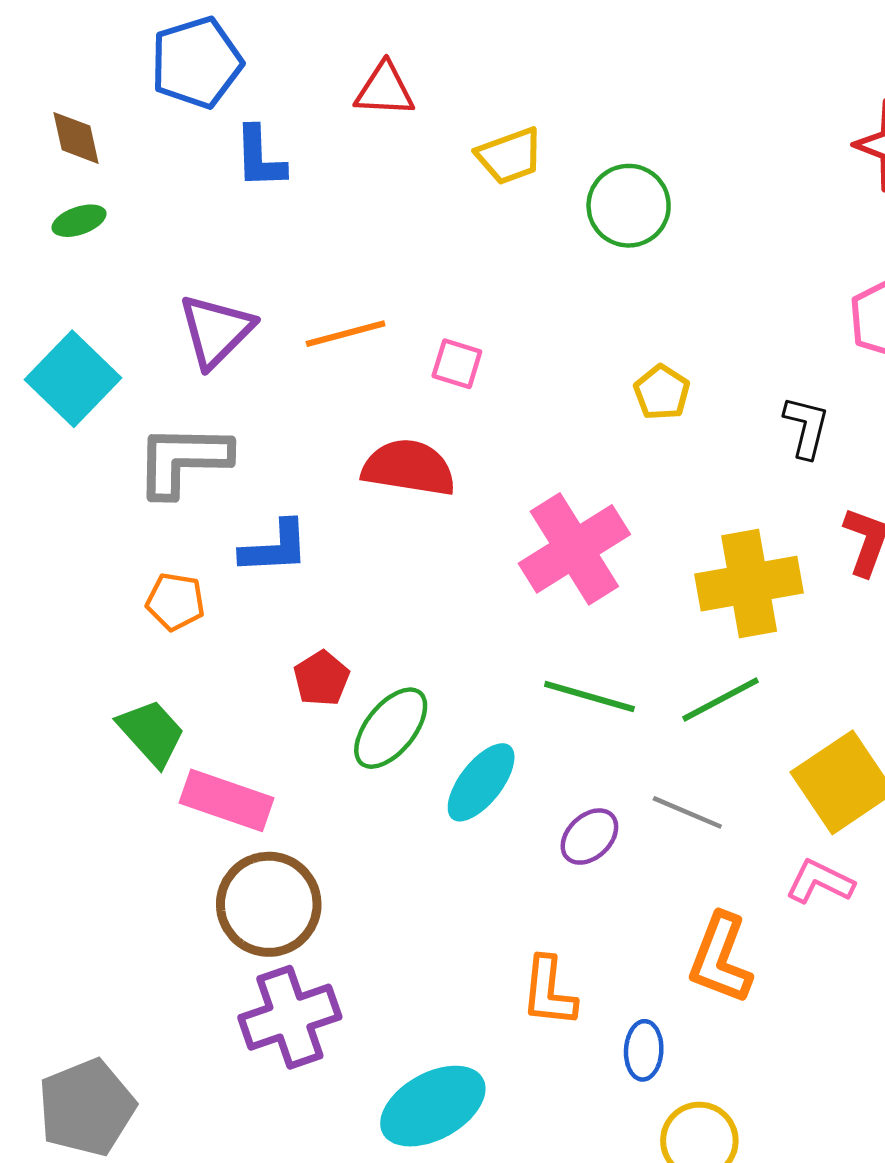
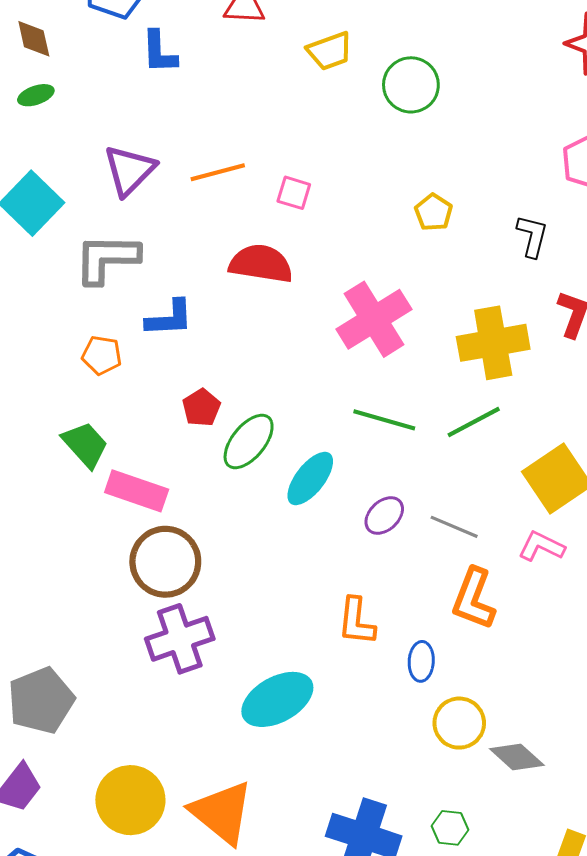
gray line: (687, 812) -> (454, 527), moved

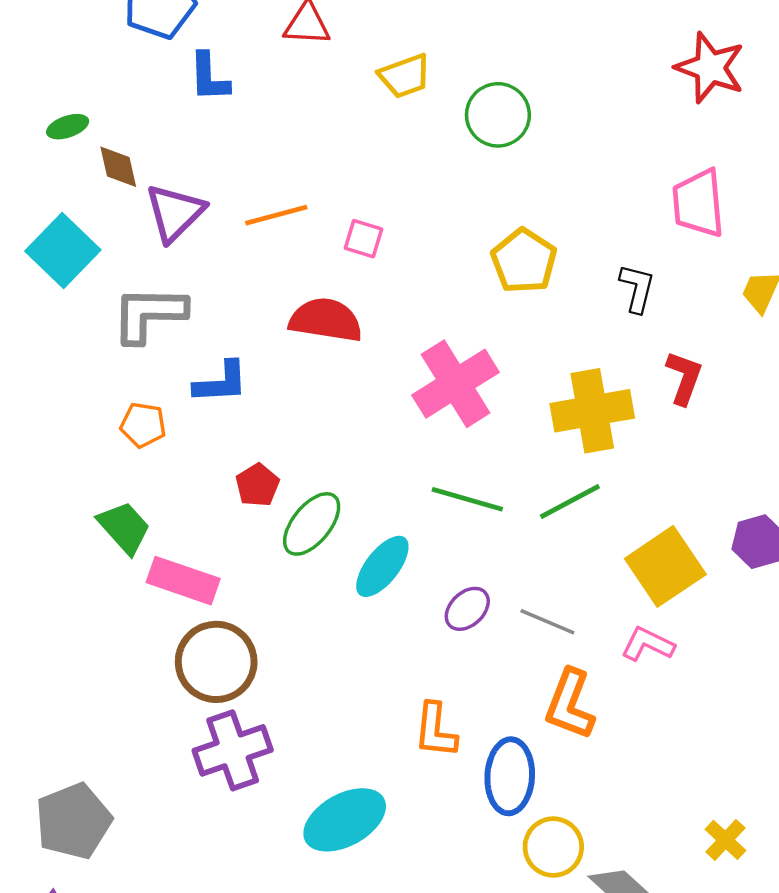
brown diamond: (34, 39) -> (118, 167), moved
yellow pentagon: (434, 212) -> (524, 261), size x1.5
blue ellipse: (421, 661) -> (510, 776), size x1.6

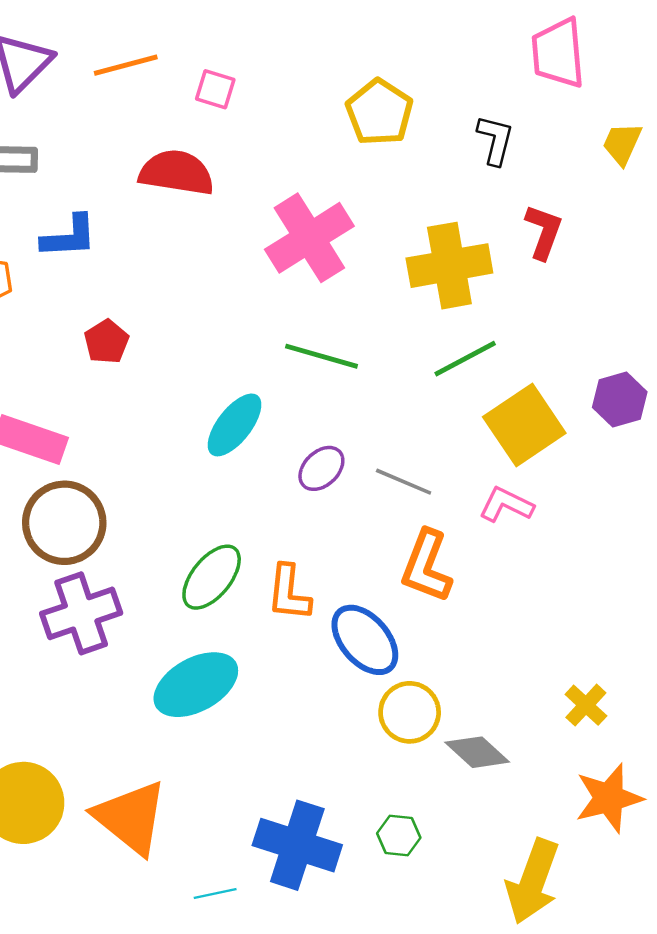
green line: (570, 502) -> (465, 359), moved
green ellipse: (312, 524) -> (212, 577), moved
blue ellipse: (510, 776) -> (365, 640), turned -44

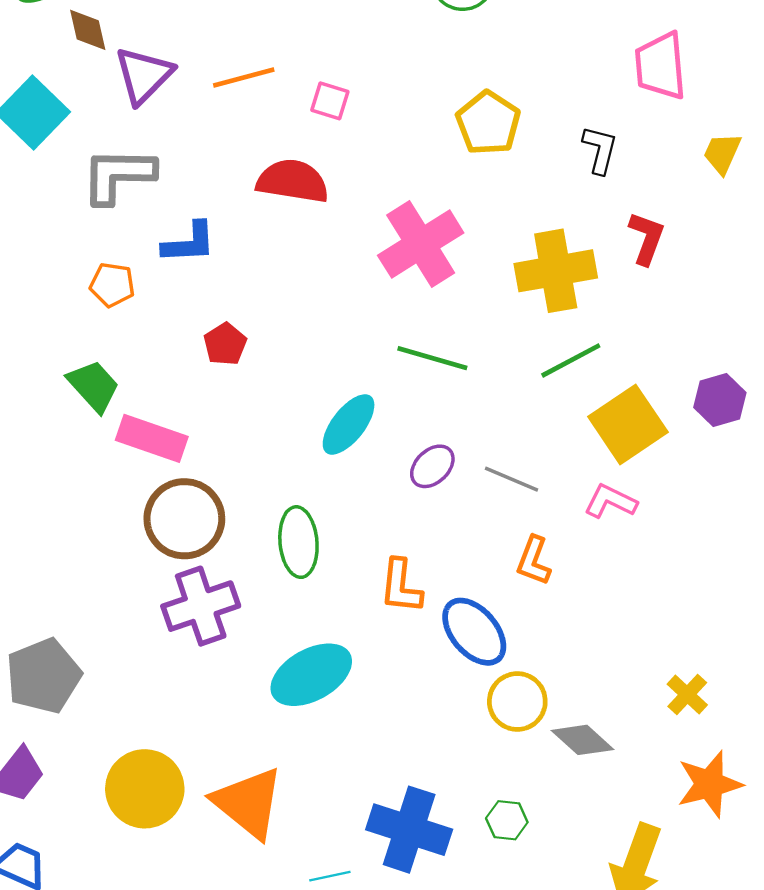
orange L-shape: (427, 566) -> (534, 561), size x0.7
green ellipse: (212, 577) -> (298, 542), moved, turned -44

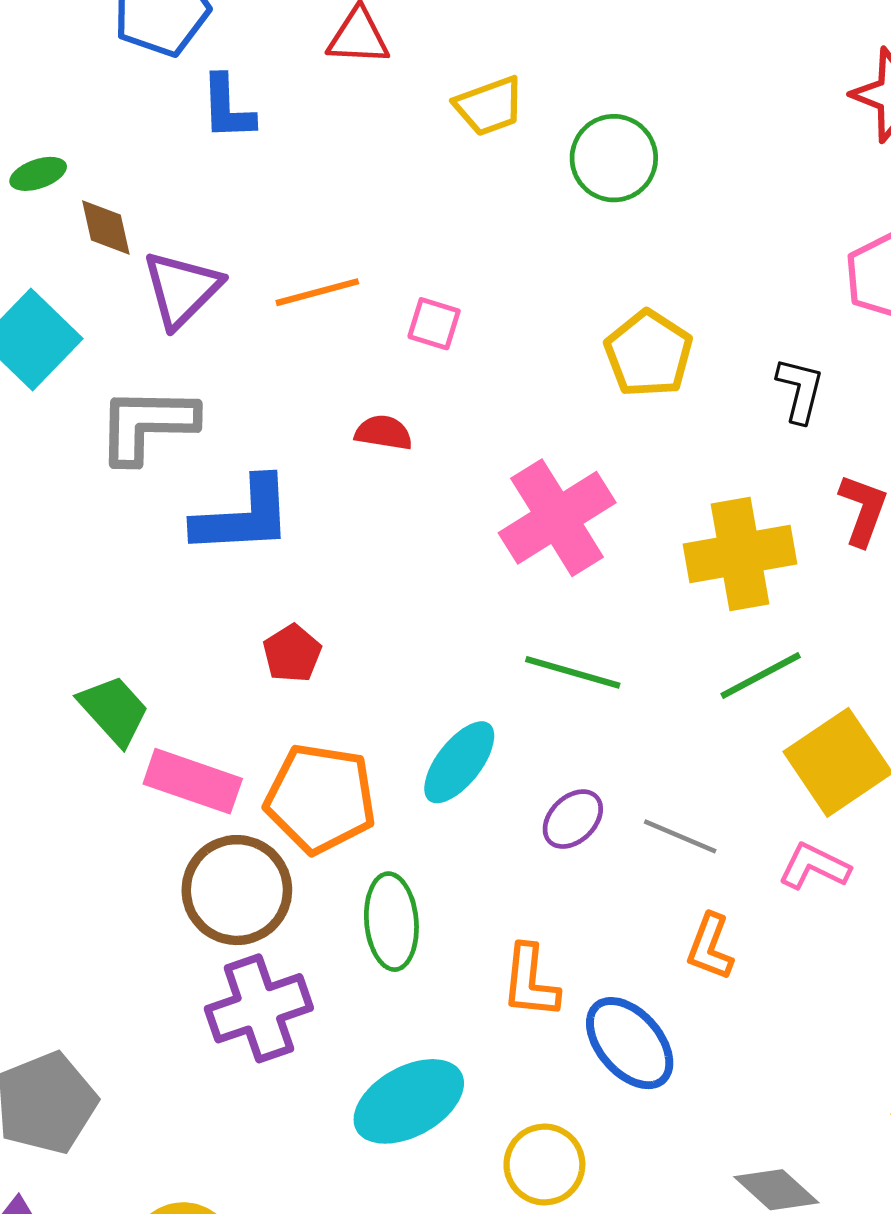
red semicircle: (293, 181) -> (384, 433), size x0.6
blue L-shape: (189, 243) -> (243, 516), size x1.4
orange pentagon: (112, 285) -> (320, 799), moved, size x1.8
yellow circle: (517, 702) -> (544, 1165), moved

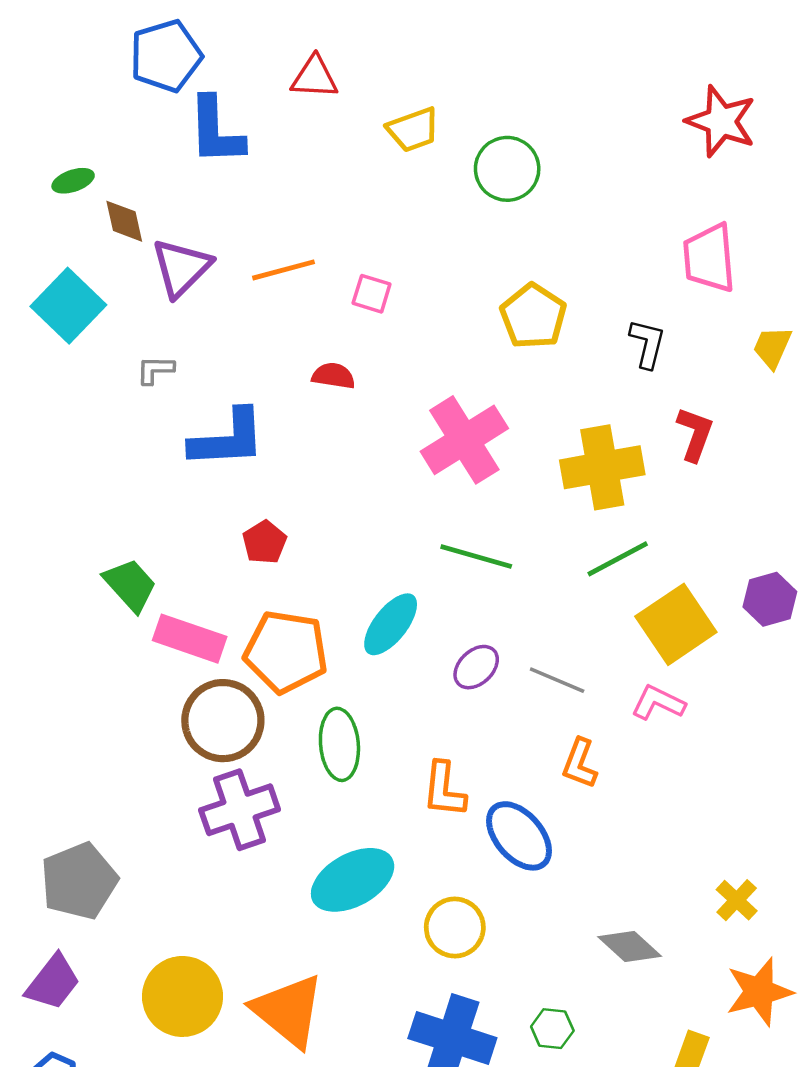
blue L-shape: (227, 108) -> (216, 131), size x1.4
gray L-shape: (147, 425) -> (155, 370), size x0.5

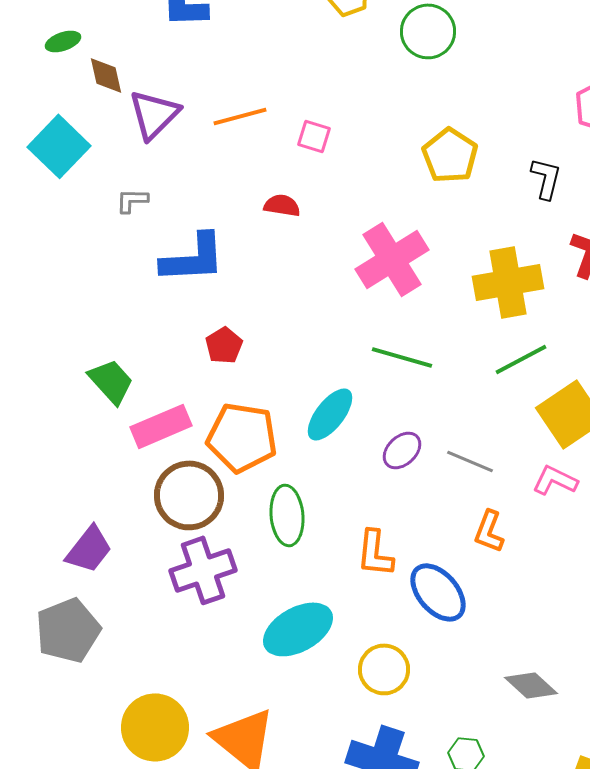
pink rectangle: (190, 639) -> (161, 426), turned -42
purple trapezoid: (53, 982) -> (89, 549), moved

